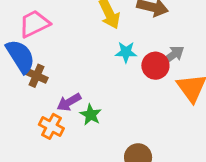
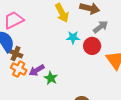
gray arrow: (173, 55) -> (101, 27), moved
orange cross: (51, 126) -> (19, 69), moved

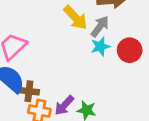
gray arrow: (101, 27) -> (100, 26), moved

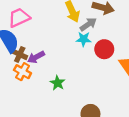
purple arrow: (64, 105) -> (36, 57), moved

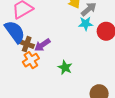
orange cross: (23, 72) -> (31, 60), turned 35

